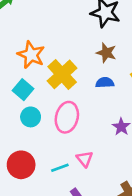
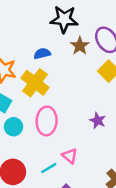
brown star: (106, 53) -> (80, 46), moved, turned 30
blue semicircle: (105, 83) -> (42, 54), moved

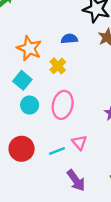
yellow cross: (35, 83) -> (58, 66), size x0.6

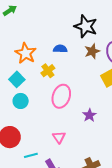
pink ellipse: (63, 105) -> (61, 96), moved
cyan line: (57, 151) -> (31, 155), moved

